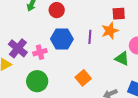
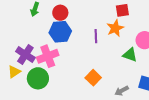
blue hexagon: (62, 39) -> (60, 32), moved
pink cross: (40, 52) -> (48, 56), size x1.5
green circle: (37, 81) -> (38, 78), moved

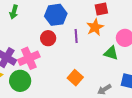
red circle: (60, 13) -> (48, 38), moved
blue hexagon: (60, 32) -> (56, 15), moved

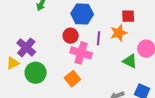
pink cross: (29, 58) -> (81, 53), moved, turned 30
orange square: (75, 78) -> (72, 79), moved

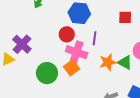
orange star: (119, 33) -> (108, 62), moved
green circle: (36, 73) -> (47, 73), moved
orange square: (72, 79) -> (71, 68), moved

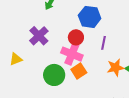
purple cross: (22, 44) -> (39, 36), moved
pink cross: (77, 52) -> (72, 54), moved

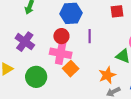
orange star: (116, 68) -> (107, 75), moved
green circle: (54, 75) -> (36, 77), moved

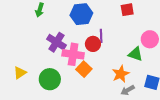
red circle: (61, 36) -> (93, 44), moved
purple cross: (25, 42) -> (57, 42), moved

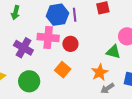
purple line: (101, 36) -> (75, 15), moved
purple cross: (57, 42) -> (23, 48), moved
pink cross: (73, 54) -> (48, 38), moved

